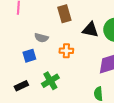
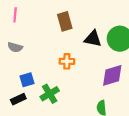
gray semicircle: (41, 38) -> (15, 47), moved
blue square: (29, 56) -> (27, 80), moved

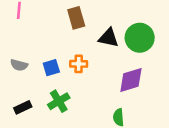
gray semicircle: (15, 47) -> (19, 65), moved
blue square: (27, 80) -> (51, 68), moved

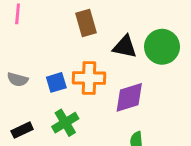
orange cross: (79, 64) -> (89, 78), size x1.5
purple diamond: (131, 80) -> (129, 97), moved

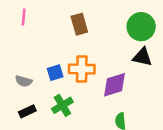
black triangle: (125, 47) -> (142, 57), moved
green circle: (162, 47) -> (141, 27), moved
gray semicircle: (18, 79) -> (24, 81), moved

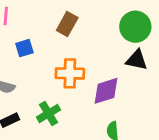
brown rectangle: (79, 24) -> (67, 24), turned 45
blue square: (55, 73) -> (24, 48), moved

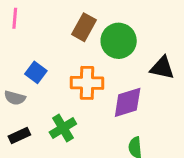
green circle: (135, 27) -> (119, 41), moved
blue square: (24, 48) -> (36, 72), moved, turned -36

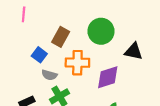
brown rectangle: (84, 27) -> (61, 37), moved
gray semicircle: (15, 98) -> (49, 75), moved

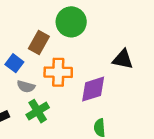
green circle: (101, 31) -> (71, 22), moved

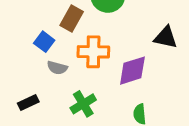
green cross: (38, 111) -> (83, 104), moved

